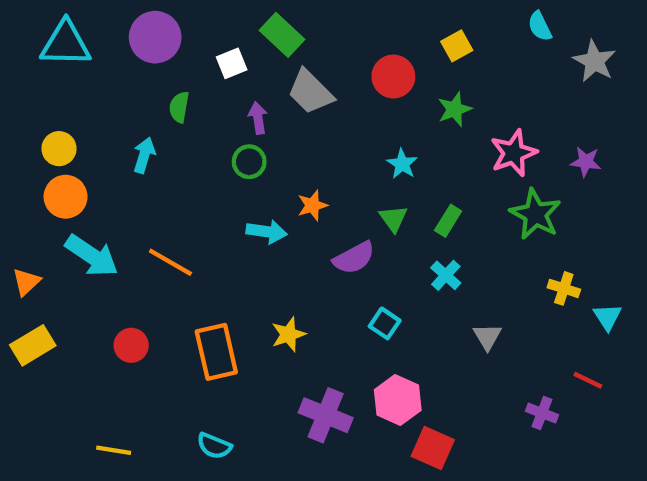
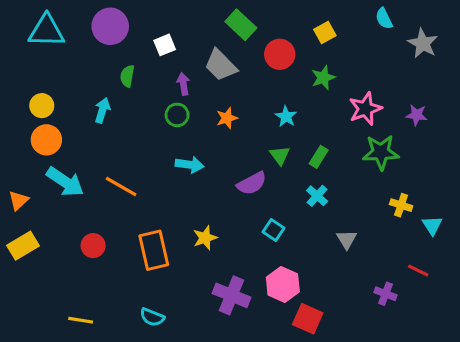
green rectangle: (282, 35) -> (241, 25), moved
orange star: (313, 205) -> (227, 118), moved
green star: (535, 214) -> (381, 152), turned -30

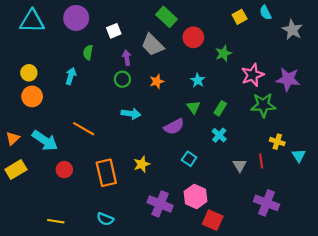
yellow square: (325, 33) -> (240, 17), moved
purple star: (417, 115) -> (288, 79), size x1.6
cyan arrow: (65, 182) -> (45, 141), moved
red line: (418, 270) -> (261, 161), moved, turned 56
purple cross: (385, 294) -> (266, 203), size x1.6

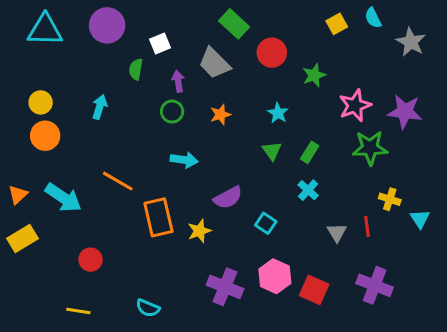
green semicircle: (88, 52) -> (136, 69), moved
purple semicircle: (174, 127) -> (228, 198), moved
red circle: (64, 170) -> (90, 260), moved
orange rectangle: (106, 173) -> (158, 217), moved
red square: (213, 220) -> (314, 290), moved

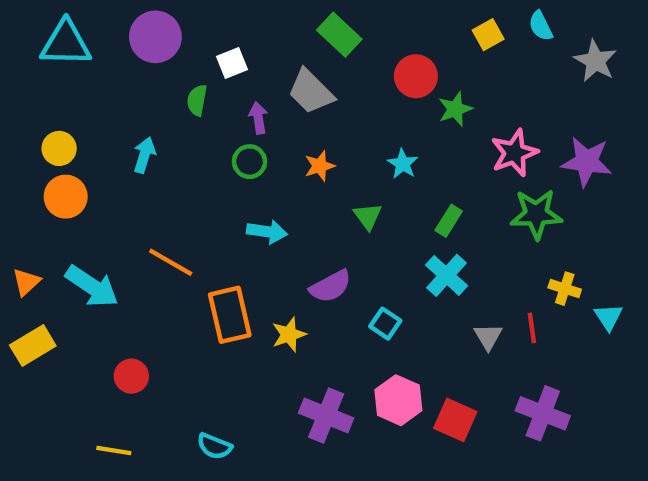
red circle: (272, 53) -> (416, 76), moved
green triangle: (272, 151) -> (368, 216), moved
cyan cross: (308, 190) -> (447, 275), size x1.4

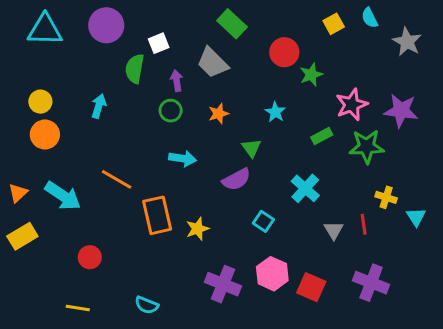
green semicircle: (197, 100) -> (135, 69), size x1.4
green rectangle: (449, 221) -> (322, 136), moved, turned 30
purple semicircle: (331, 286) -> (236, 179), moved

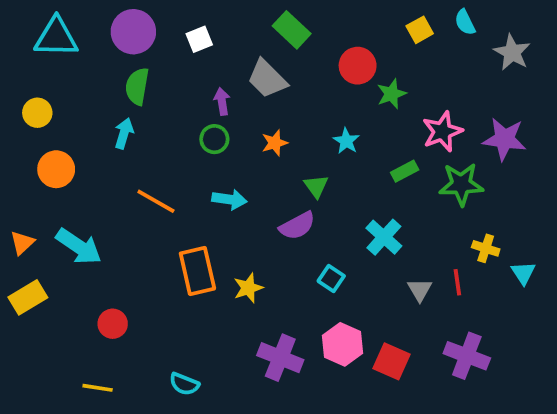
white square: (159, 43) -> (199, 39), moved
green semicircle: (135, 69) -> (137, 86), moved
yellow circle: (40, 102) -> (37, 113), moved
orange line: (117, 179) -> (156, 201), moved

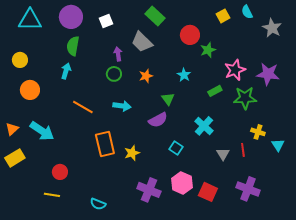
yellow line: (98, 388) -> (52, 195), moved

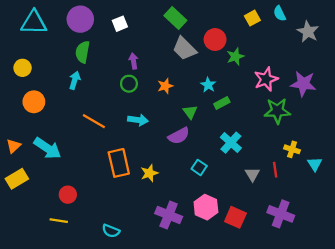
gray trapezoid: (142, 42) -> (184, 49), moved
green rectangle: (215, 91) -> (222, 103), moved

